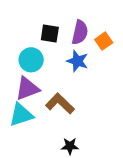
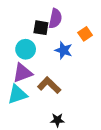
purple semicircle: (80, 32) -> (55, 18), moved

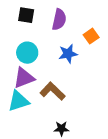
black square: (41, 28) -> (26, 15), moved
blue star: (64, 50) -> (68, 54), turned -30

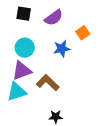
purple semicircle: (59, 20) -> (54, 18), turned 42

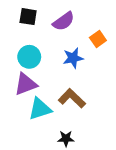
brown L-shape: (48, 83) -> (72, 98), moved
cyan triangle: (17, 92) -> (40, 109), moved

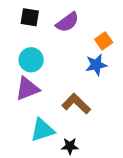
blue star: (73, 58) -> (96, 65), moved
cyan triangle: (40, 109) -> (42, 130), moved

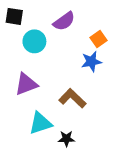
black square: (30, 17) -> (14, 16), moved
cyan circle: (31, 60) -> (34, 41), moved

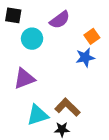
brown L-shape: (72, 98) -> (67, 107), moved

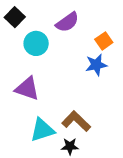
black square: (13, 15) -> (15, 17), turned 35
purple triangle: (24, 78) -> (27, 89), turned 40

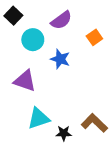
blue star: (96, 65) -> (60, 59), moved, turned 30
brown L-shape: (76, 121) -> (94, 123), moved

